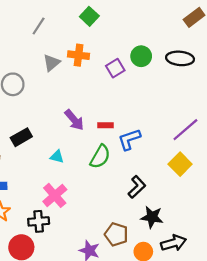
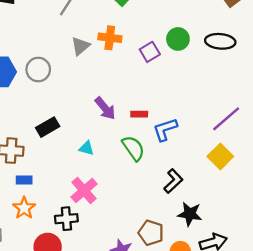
green semicircle: (100, 157) -> (133, 148), turned -65

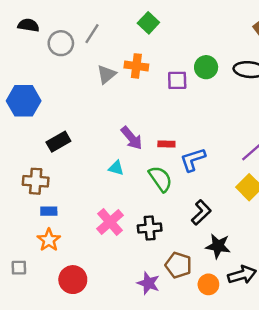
purple square: (150, 52) -> (177, 80), turned 30
gray circle: (38, 70) -> (61, 43), moved
black rectangle: (48, 127) -> (58, 142), moved
cyan triangle: (86, 148) -> (116, 168), moved
black cross: (66, 219) -> (150, 228), moved

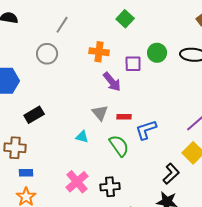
green square: (148, 23) -> (125, 19), moved
gray circle: (61, 43) -> (47, 54), moved
gray triangle: (106, 74) -> (100, 113), moved, turned -30
purple arrow: (132, 138) -> (112, 82), moved
black L-shape: (201, 212) -> (171, 174), moved

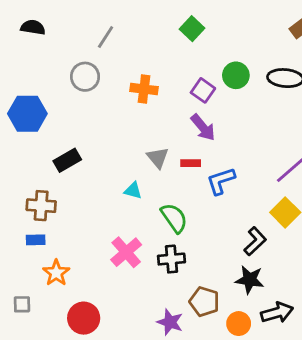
orange cross: (99, 52) -> (144, 89), moved
purple square: (133, 64) -> (203, 90), turned 36
purple arrow: (112, 82) -> (203, 127), moved
green semicircle: (119, 146) -> (174, 218), moved
blue rectangle: (26, 173) -> (36, 240), moved

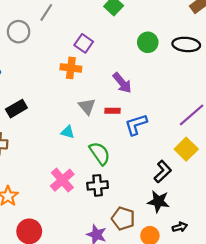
gray circle: (85, 77) -> (19, 32), moved
orange cross: (144, 89) -> (71, 68), moved
purple square: (203, 90) -> (84, 43), moved
black arrow: (277, 313) -> (180, 227), size x0.6

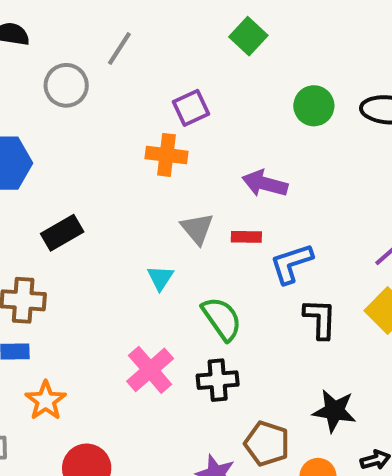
purple square: (84, 43) -> (191, 108), turned 30
purple arrow: (122, 83) -> (265, 184), turned 145
cyan triangle: (68, 132) -> (160, 278), turned 48
black L-shape: (163, 172) -> (320, 319), moved, turned -45

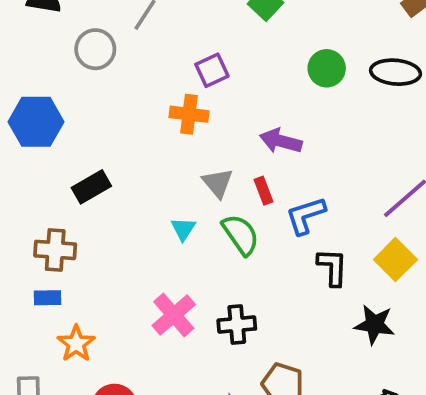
red rectangle: (246, 237) -> (264, 191), turned 68
green semicircle: (222, 319) -> (241, 235), moved
black star: (334, 411) -> (374, 325), moved

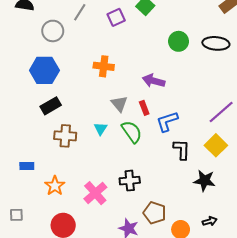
purple square: (212, 70) -> (116, 17), moved
blue hexagon: (36, 122) -> (44, 70), moved
brown cross: (55, 250) -> (65, 136), moved
pink cross: (174, 315) -> (95, 193), moved
orange star: (76, 344) -> (55, 186), moved

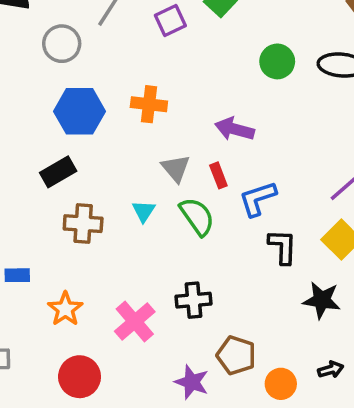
blue hexagon: (44, 70) -> (80, 111), moved

